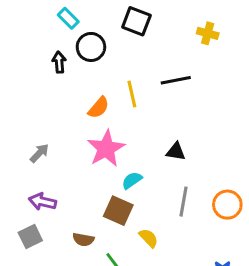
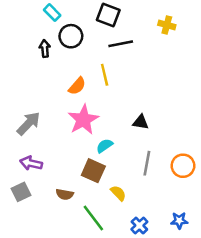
black line: (176, 80) -> (121, 44), moved
gray arrow: (39, 153) -> (29, 123), size x1.5

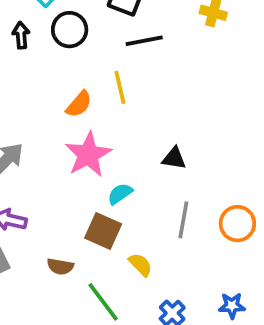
black arrow: (45, 49) -> (21, 35), moved

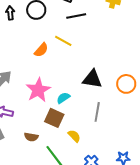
yellow line: (120, 87) -> (63, 41), turned -48
pink star: (88, 155) -> (38, 90), moved
black triangle: (174, 158) -> (92, 79), size x1.5
orange circle: (237, 224) -> (126, 84), moved

